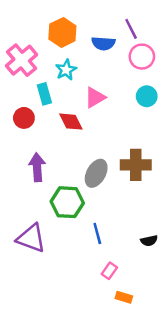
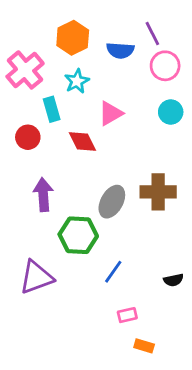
blue line: (97, 233) -> (113, 272), turned 50
purple triangle: (31, 238) -> (36, 277), turned -40
pink rectangle: (109, 271) -> (127, 315), turned 42

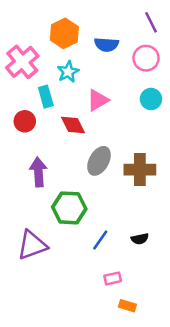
purple line: (152, 34) -> (151, 22), moved
gray ellipse: (112, 202) -> (99, 161), moved
black semicircle: (173, 280) -> (140, 239), moved

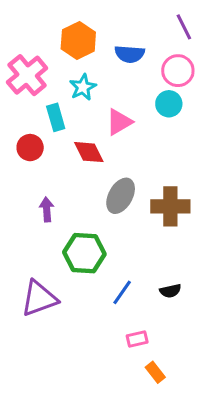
cyan circle: (151, 99) -> (169, 104), moved
purple arrow: (38, 172) -> (47, 209), size x0.7
orange rectangle: (127, 306) -> (155, 372), turned 35

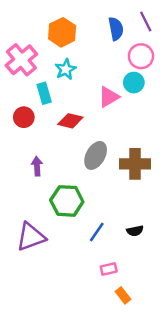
blue semicircle: (130, 54) -> (116, 29), moved, turned -105
pink triangle: (119, 122) -> (109, 97), moved
red diamond: (89, 152) -> (70, 121), turned -50

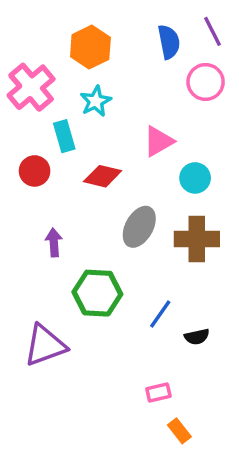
cyan circle: (134, 83) -> (195, 178), moved
blue line: (97, 232) -> (160, 314), moved

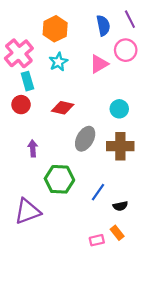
cyan rectangle: (64, 136) -> (27, 81), moved
pink triangle: (158, 141) -> (99, 64), moved
orange rectangle: (179, 431) -> (117, 233), moved

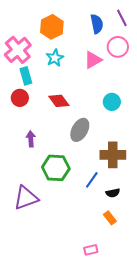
red diamond: (63, 108) -> (59, 101), turned 40
brown cross: (120, 146) -> (113, 155), moved
pink rectangle: (97, 240) -> (91, 250), moved

